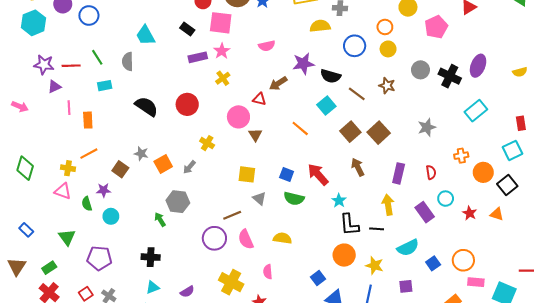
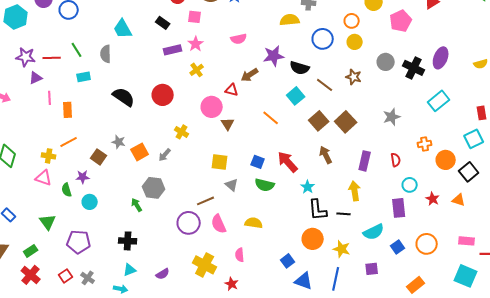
pink square: (221, 23) -> (195, 17), size x0.6
purple rectangle: (425, 212) -> (399, 208), moved, turned 30
pink rectangle: (476, 282) -> (467, 241), moved

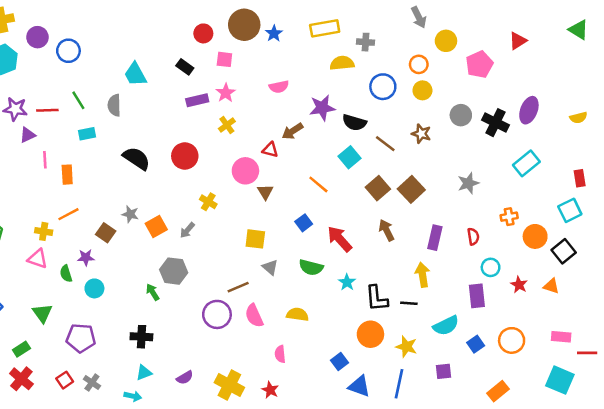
blue square: (258, 162) -> (304, 223), moved, turned 32
cyan star: (308, 187) -> (347, 282), moved
yellow cross: (205, 265) -> (229, 385), moved

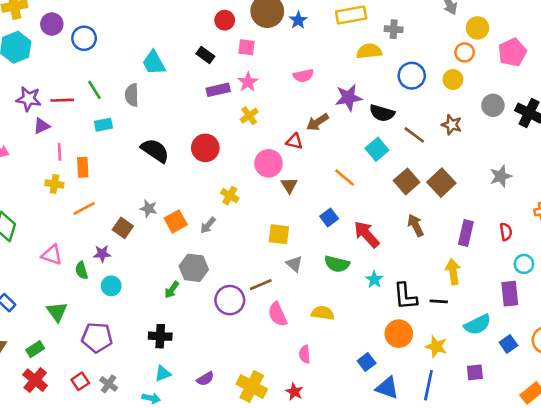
orange circle: (419, 64) -> (465, 52), moved
yellow cross: (44, 231) -> (54, 184), moved
green arrow: (153, 292) -> (172, 290), turned -112
purple circle: (217, 314) -> (230, 300), moved

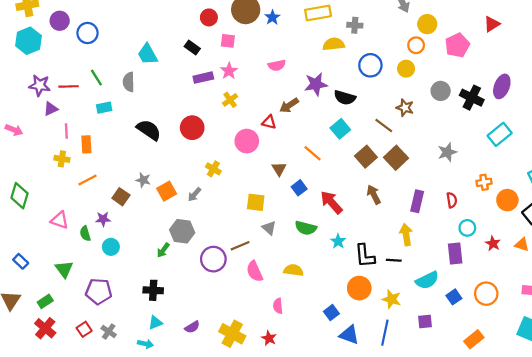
brown line: (414, 135) -> (384, 125), moved
brown triangle: (289, 185) -> (279, 169), moved

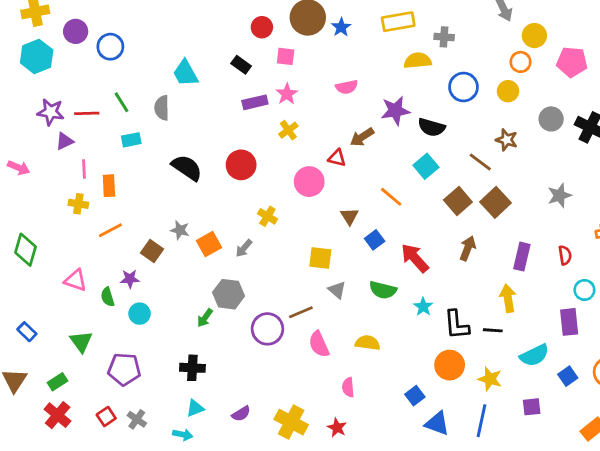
pink pentagon: (457, 45) -> (572, 62), turned 30
brown arrow: (374, 195) -> (468, 248), turned 48

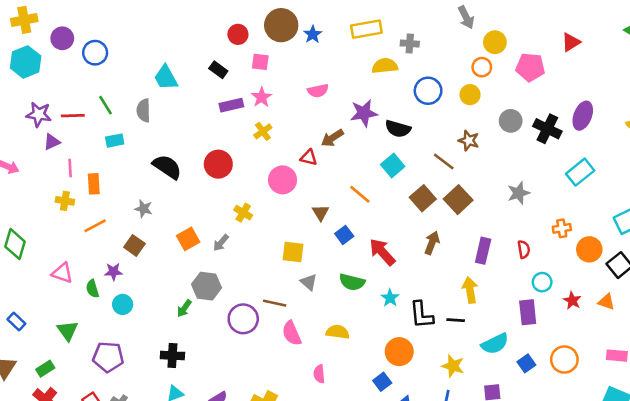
gray star: (180, 230) -> (144, 209), moved
brown line: (301, 312) -> (275, 303), turned 35
orange circle: (450, 365) -> (399, 352), moved

